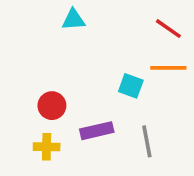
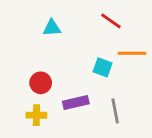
cyan triangle: (73, 20) -> (52, 28), moved
red line: (168, 29) -> (111, 21), moved

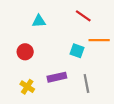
red circle: (41, 83) -> (25, 52), moved
yellow cross: (36, 115) -> (27, 87), turned 32

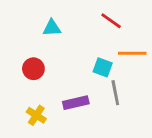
gray line: (86, 84) -> (115, 93), moved

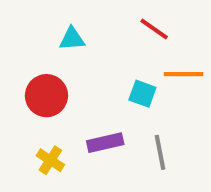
red circle: (33, 69) -> (46, 96), size x1.4
gray line: (115, 93) -> (160, 152), moved

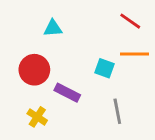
red line: (154, 29) -> (130, 21), moved
purple rectangle: (105, 143) -> (67, 93), moved, turned 40

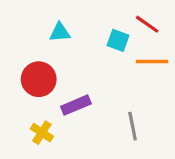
cyan square: (104, 68) -> (118, 40), moved
purple rectangle: (67, 93) -> (76, 105), turned -50

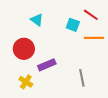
cyan triangle: (60, 32) -> (37, 20), turned 40

